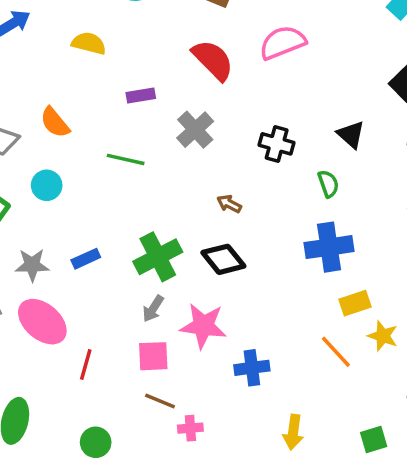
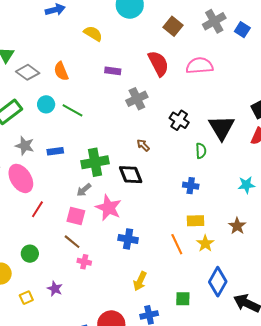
black triangle: (351, 135) -> (222, 128), size x1.6
green line: (126, 159) -> (72, 110), moved
blue cross: (329, 247) -> (191, 186), size x0.6

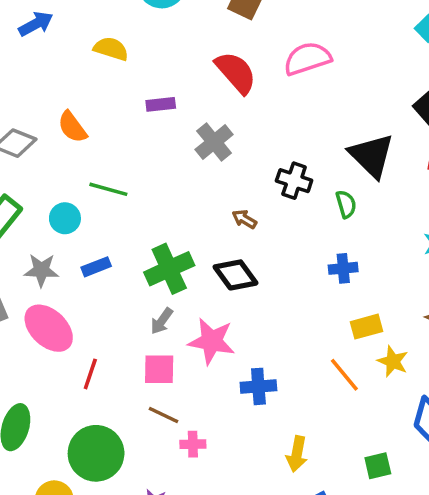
cyan circle: (46, 104) -> (65, 218), moved
black cross: (179, 120) -> (294, 181), moved
green circle: (30, 254) -> (96, 453), size x1.8

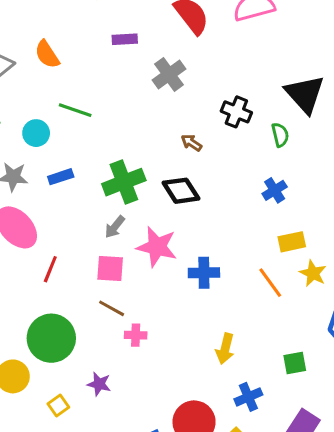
blue cross: (343, 268) -> (275, 190), turned -30
blue cross: (258, 386) -> (204, 273), moved

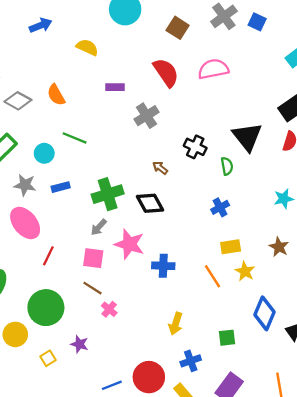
pink cross: (136, 335) -> (109, 309), turned 35

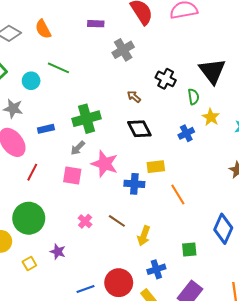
blue rectangle: (61, 187) -> (46, 129), moved
black diamond: (150, 203) -> (139, 129), moved
yellow rectangle: (231, 247) -> (156, 167), moved
yellow star: (245, 271) -> (211, 117), moved
brown line: (92, 288) -> (117, 221), moved

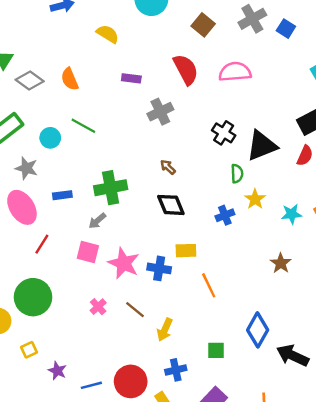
black triangle: (212, 71) -> (262, 146), turned 40
black cross: (166, 79) -> (224, 133), moved
pink star: (105, 164) -> (124, 263), moved
purple star: (58, 252) -> (57, 371), moved

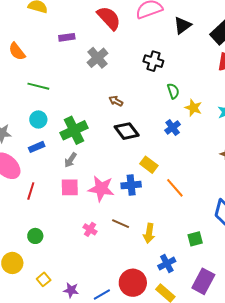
cyan circle: (50, 138) -> (38, 119), moved
black triangle: (262, 146) -> (182, 25), moved, size x0.7
yellow rectangle: (186, 251) -> (149, 165), turned 54
green circle: (33, 297) -> (35, 236), size x0.5

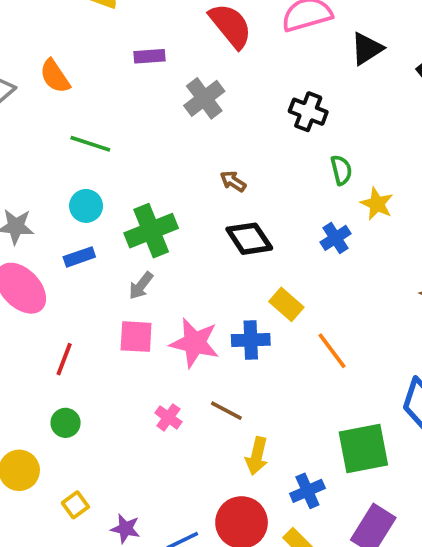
red line: (31, 191) -> (64, 359), moved
yellow arrow: (149, 233) -> (257, 456), moved
green square: (195, 239) -> (363, 449), size x1.8

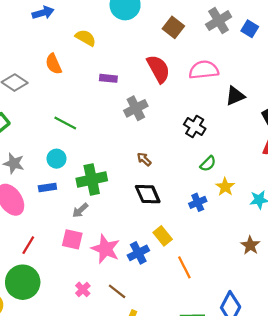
orange semicircle: (55, 76) -> (54, 64), moved
green semicircle: (341, 170) -> (208, 164), turned 49
blue cross: (251, 340) -> (138, 253), turned -35
green circle: (66, 423) -> (23, 282), size x2.0

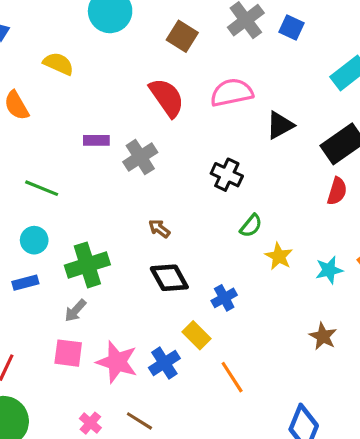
purple rectangle: (108, 78) -> (96, 140), moved
blue cross: (198, 202) -> (224, 298), moved

